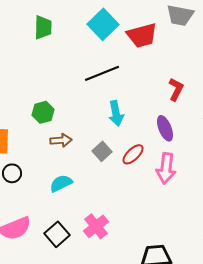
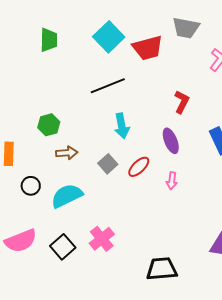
pink arrow: (166, 168) -> (172, 181), size x0.6
black circle: (12, 173) -> (31, 186), moved
cyan semicircle: (61, 183) -> (67, 196), size x1.4

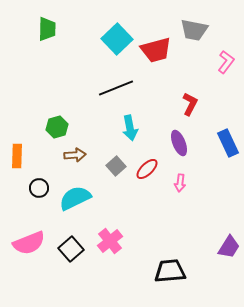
green trapezoid: (49, 40) -> (47, 29), moved

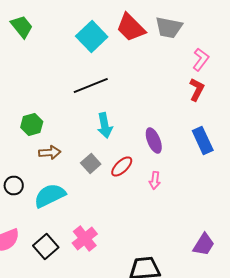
green trapezoid: (47, 29) -> (22, 26), turned -40
red trapezoid: (156, 50) -> (131, 28), moved, turned 60
red L-shape: (190, 104) -> (197, 90), moved

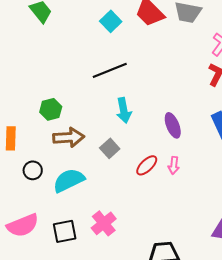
cyan square: (92, 36) -> (111, 21), size x0.7
brown arrow: (50, 152) -> (69, 137), size x1.4
red ellipse: (122, 166) -> (147, 165), moved
black square: (46, 246) -> (65, 231), turned 30

